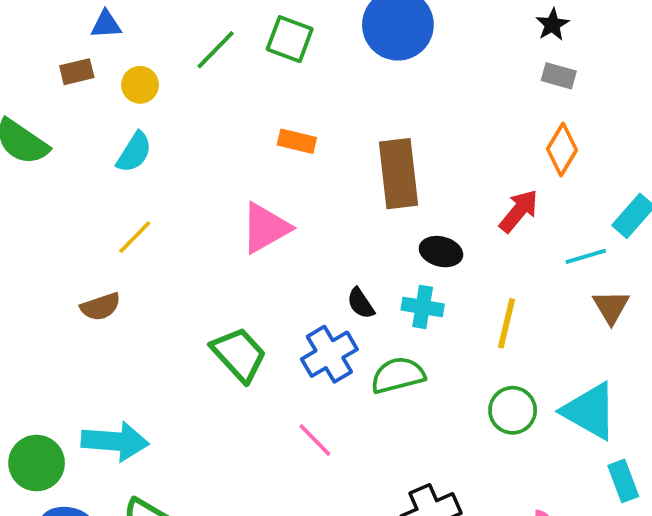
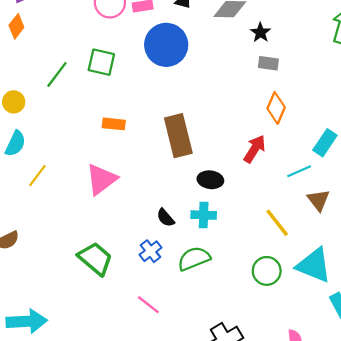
yellow line: (135, 237) -> (37, 176), moved
yellow line: (506, 323) -> (277, 223), moved, turned -44
blue cross: (329, 354) -> (150, 251), size x0.7

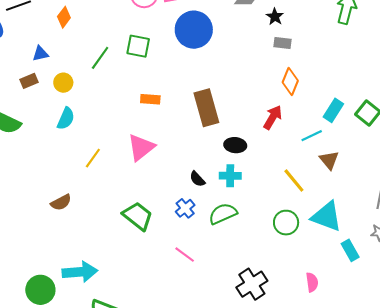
yellow line: (37, 176) -> (93, 158), moved

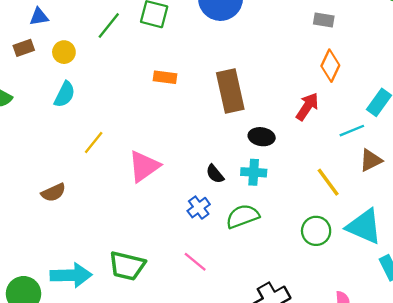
pink triangle: (141, 147) -> (144, 166), moved
brown triangle: (329, 160) -> (371, 160), turned 40
green trapezoid: (138, 216) -> (127, 266), moved, turned 152

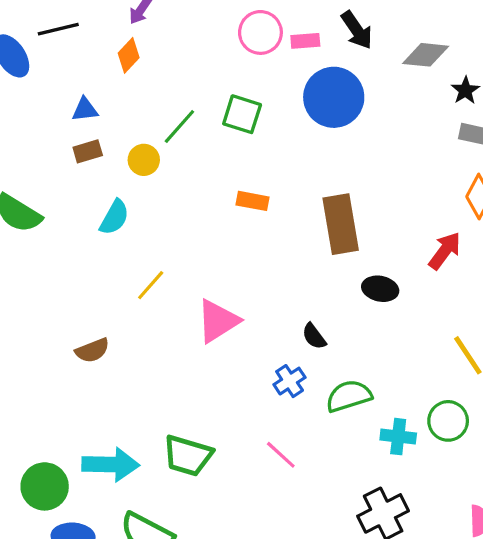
brown rectangle: (24, 48) -> (88, 151), moved
yellow circle: (64, 52) -> (144, 160), moved
cyan cross: (254, 172) -> (398, 437), moved

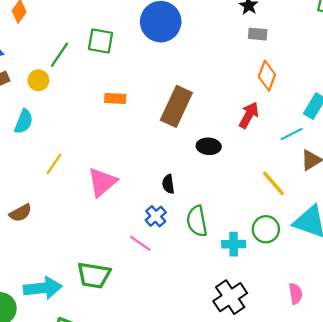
brown rectangle: (341, 224) -> (176, 106), turned 42
black semicircle: (314, 336) -> (168, 184), turned 36
green semicircle: (349, 396) -> (197, 221), turned -76
pink line: (281, 455) -> (140, 243), moved

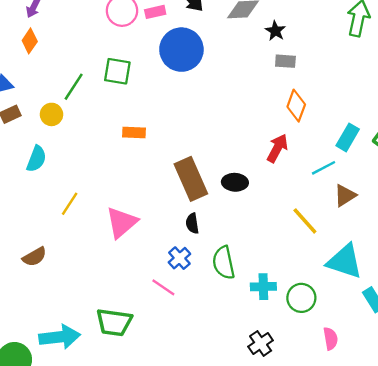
brown rectangle: (176, 106) -> (191, 179), moved, turned -48
green circle: (266, 229) -> (301, 298), moved
black cross: (230, 297) -> (261, 343), size x0.7

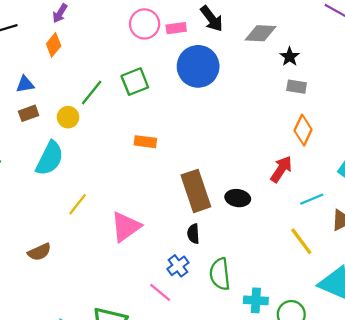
green square: (117, 71) -> (135, 82), turned -36
cyan semicircle: (36, 159) -> (50, 158), size x1.4
cyan line: (324, 168) -> (312, 199), moved

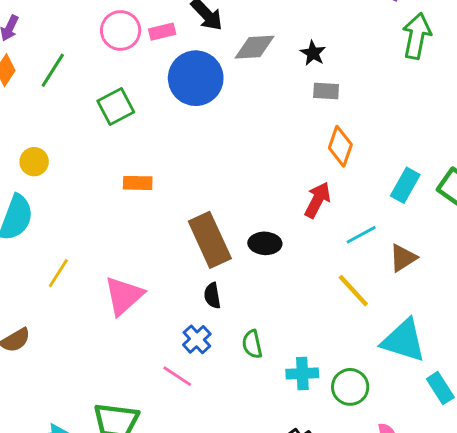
gray diamond: (261, 33) -> (254, 47), moved
green line: (92, 93) -> (53, 70), moved
green semicircle: (220, 274) -> (252, 344), size x0.7

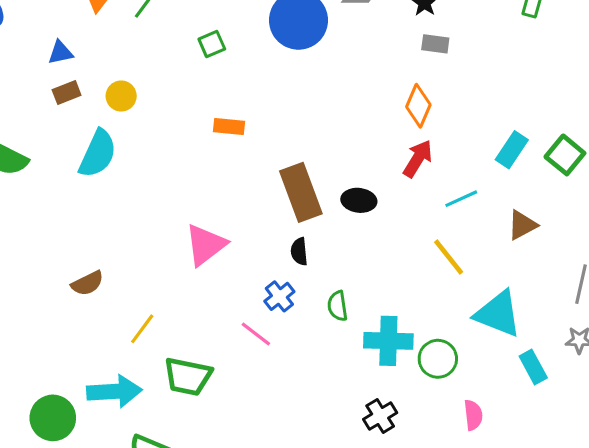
green square: (116, 106) -> (212, 44), size x0.7
orange diamond: (340, 146) -> (418, 106), moved
brown triangle: (403, 258) -> (522, 225), moved
yellow line: (58, 273) -> (142, 329), moved
cyan cross: (302, 374) -> (388, 341), size x1.4

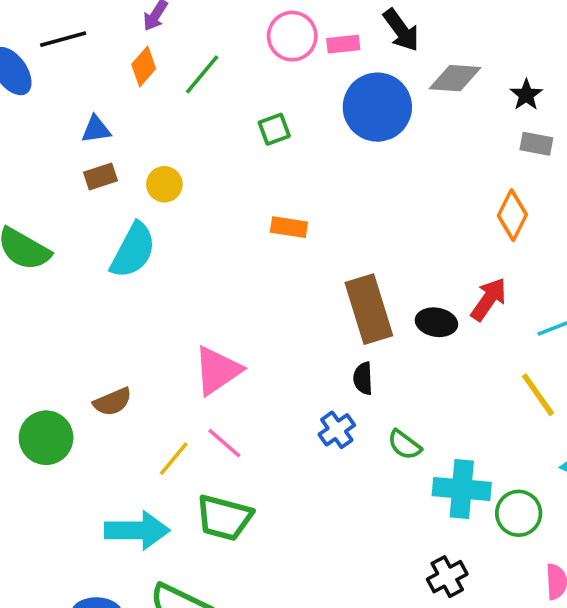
red arrow: (418, 159) -> (489, 299), moved
pink triangle: (206, 245) -> (217, 370), moved
green semicircle: (338, 306) -> (404, 445), turned -48
pink line: (256, 334) -> (224, 443), moved
green circle: (53, 418) -> (46, 438), moved

